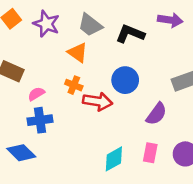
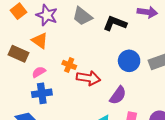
orange triangle: (78, 53) -> (40, 41), moved
blue circle: (125, 80) -> (129, 61), moved
purple semicircle: (156, 114) -> (118, 95), moved

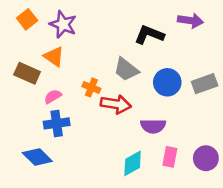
gray trapezoid: (82, 16) -> (126, 69), moved
purple semicircle: (118, 95) -> (153, 126), turned 54

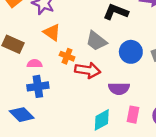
orange triangle: (54, 57) -> (52, 32), moved
pink semicircle: (53, 96) -> (35, 64), turned 32

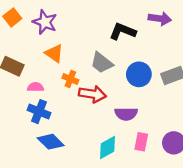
blue cross: (38, 86) -> (39, 112), turned 30
blue diamond: (22, 115) -> (51, 142), moved

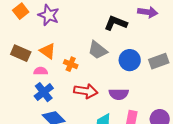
orange triangle: (54, 53) -> (48, 51), moved
red arrow: (92, 94) -> (86, 91), moved
blue cross: (39, 112) -> (44, 92), turned 30

